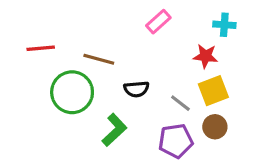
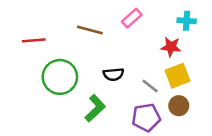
brown line: (99, 59) -> (90, 30), moved

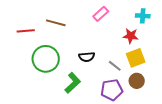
brown line: (90, 30) -> (56, 23), moved

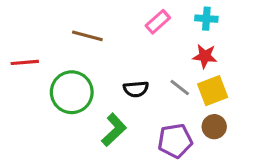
cyan cross: (143, 16) -> (206, 19), moved
red line: (26, 31) -> (25, 62), moved
gray line: (115, 66) -> (180, 88), moved

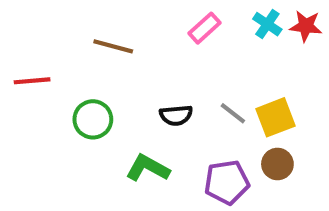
cyan cross: (206, 19) -> (267, 24), turned 30
red star: (205, 56) -> (306, 26), moved
green circle: (72, 92) -> (93, 119), size x0.7
green L-shape: (114, 130) -> (148, 168), turned -108

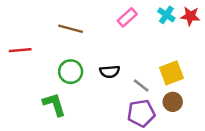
gray line: (233, 113) -> (141, 85), moved
green circle: (93, 119) -> (71, 72), moved
green L-shape: (148, 168) -> (54, 104), moved, turned 44

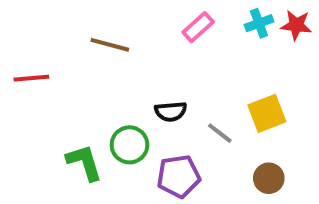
cyan cross: (166, 15) -> (259, 23), turned 36
green circle: (71, 72) -> (129, 145), moved
brown circle: (173, 102) -> (269, 178), moved
purple pentagon: (141, 113) -> (179, 176), moved

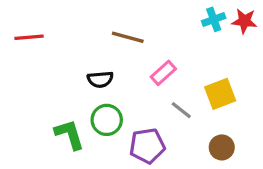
pink rectangle: (198, 27) -> (163, 73), moved
brown line: (110, 45) -> (128, 37), moved
red line: (31, 78) -> (29, 37), moved
black semicircle: (171, 111) -> (100, 79), moved

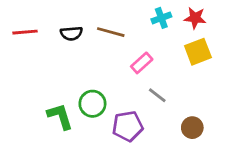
cyan cross: (214, 19) -> (161, 18), moved
red star: (244, 21) -> (195, 18), moved
black semicircle: (100, 79) -> (71, 33), moved
yellow square: (220, 94) -> (198, 52), moved

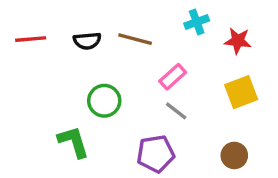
red star: (195, 18) -> (238, 41), moved
yellow square: (198, 52) -> (241, 92), moved
gray line: (157, 95) -> (176, 111), moved
green circle: (92, 104) -> (104, 101), moved

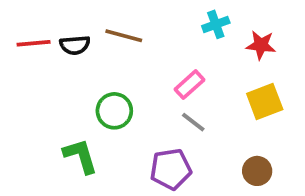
brown line: (135, 39) -> (124, 36), moved
black semicircle: (87, 41) -> (75, 45), moved

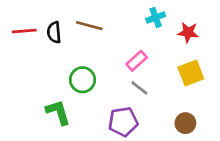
black semicircle: (75, 45) -> (54, 32), turned 90

